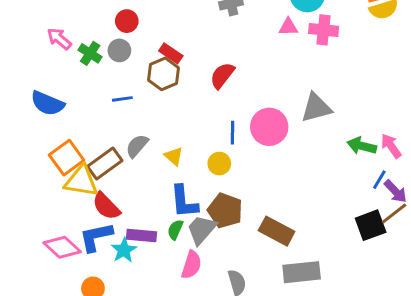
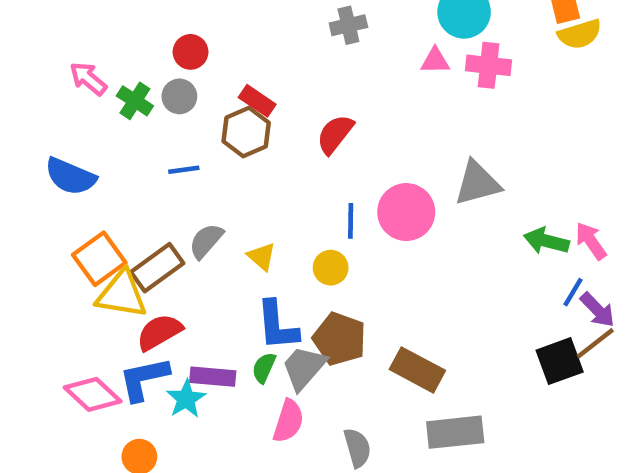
red semicircle: (106, 206) -> (159, 332), turned 104

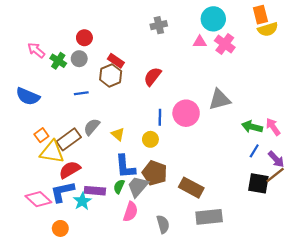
pink cross: (489, 65) -> (225, 44), turned 30
orange square: (99, 259) -> (41, 135), size x0.6
blue line: (573, 292) -> (254, 151), moved
black square: (560, 361) -> (258, 183), turned 30

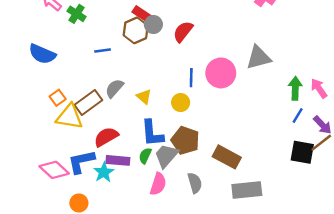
gray circle: (79, 59) -> (153, 24), moved
green arrow: (252, 127) -> (295, 88), turned 78
red semicircle: (70, 170) -> (106, 137), moved
gray semicircle: (163, 224) -> (195, 183), moved

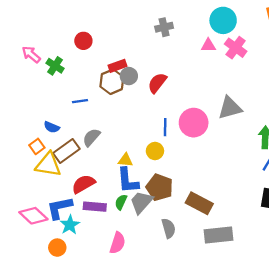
red rectangle: (142, 14) -> (117, 66), turned -54
blue semicircle: (42, 54) -> (52, 127), moved, size x0.6
yellow triangle: (144, 97) -> (125, 160), moved, turned -35
cyan star: (104, 172) -> (70, 225), moved
pink semicircle: (158, 184) -> (117, 243), moved

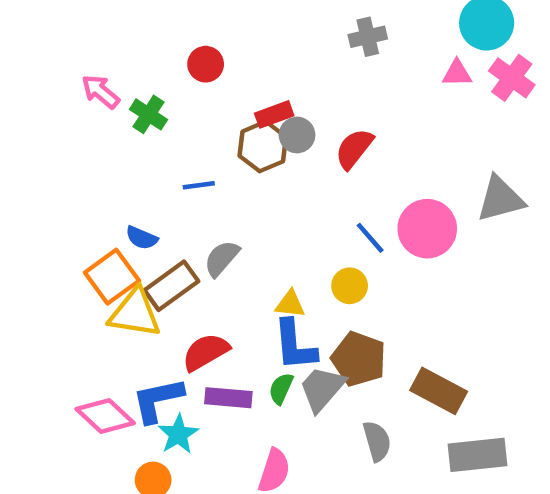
blue line: (165, 127) -> (370, 238), turned -42
orange square: (37, 146) -> (112, 277), size x1.6

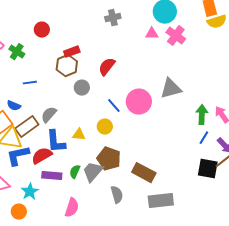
gray circle: (297, 135) -> (82, 88), moved
blue line: (199, 185) -> (30, 83), moved
blue L-shape: (295, 345) -> (56, 142), moved
blue L-shape: (158, 400) -> (18, 156), moved

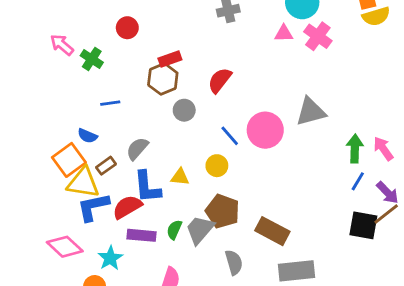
brown rectangle: (27, 127) -> (106, 166), size x0.6

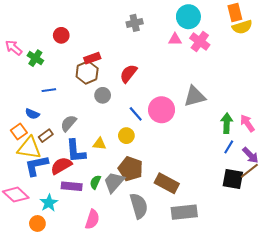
orange square: (69, 160) -> (19, 131), size x0.7
gray semicircle: (234, 262) -> (139, 206), size x1.4

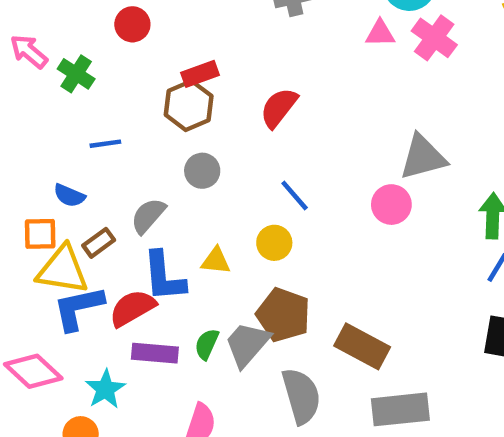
gray circle: (103, 95) -> (202, 171), moved
pink circle: (162, 110) -> (391, 205), moved, size x0.7
orange square: (19, 131) -> (40, 234), turned 35

